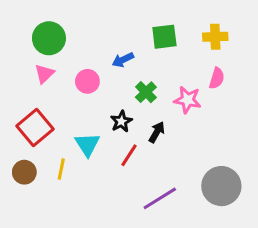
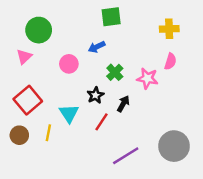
green square: (164, 37) -> (111, 17), moved
pink triangle: (44, 74) -> (24, 57), moved

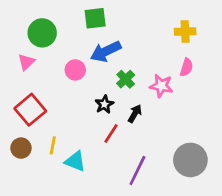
green square: (111, 17) -> (95, 18), moved
blue arrow: (97, 47) -> (106, 51), size x1.6
cyan triangle: (69, 113) -> (75, 161), moved, turned -35
purple line: (126, 156) -> (137, 171), turned -32

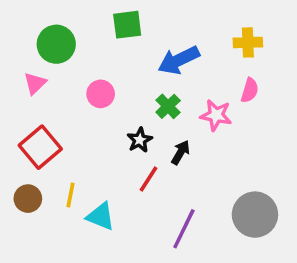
blue arrow: (106, 51) -> (179, 60), moved

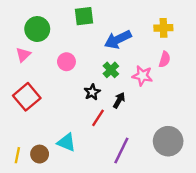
yellow line: (70, 195) -> (17, 155), moved
brown circle: (28, 199) -> (40, 154), moved

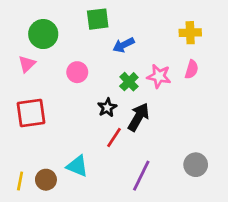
blue arrow: (118, 40) -> (124, 45), moved, size x0.7
pink star: (142, 76) -> (159, 76), moved
red square: (27, 97) -> (31, 113), turned 32
black arrow: (119, 100) -> (139, 117), size x1.5
gray circle: (168, 141) -> (196, 165), size x0.7

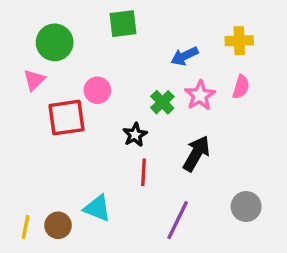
blue arrow: (124, 45) -> (185, 56), moved
pink star: (159, 76) -> (200, 95), turned 30
red square: (31, 113) -> (67, 118), moved
black arrow: (139, 117) -> (196, 154), moved
red line: (114, 137) -> (144, 172), turned -30

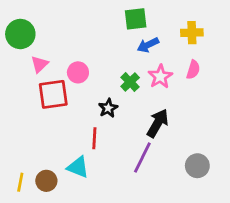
green square: (123, 24) -> (136, 19), moved
green circle: (55, 42) -> (20, 34), moved
pink triangle: (34, 80) -> (40, 64), moved
red line: (144, 172) -> (94, 138), moved
purple line: (178, 220) -> (142, 157), moved

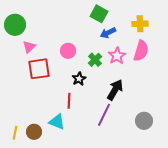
green square: (136, 19) -> (99, 14), turned 36
pink semicircle: (193, 70) -> (141, 51), size x1.5
pink circle: (78, 72) -> (68, 51), moved

